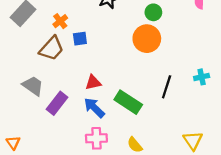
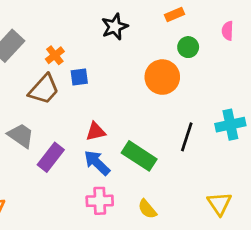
green circle: (153, 12) -> (188, 47), moved
cyan cross: (202, 77) -> (230, 125), size x1.5

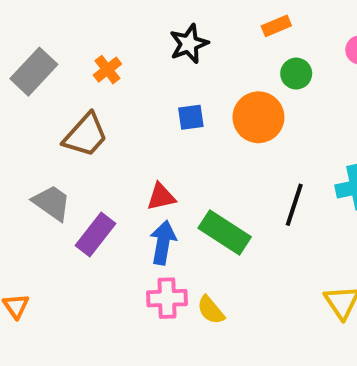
orange cross: (55, 55) -> (107, 70), moved
blue square: (79, 77) -> (191, 117), moved
blue arrow: (97, 163) -> (163, 242), turned 56
yellow semicircle: (147, 209) -> (211, 310), moved

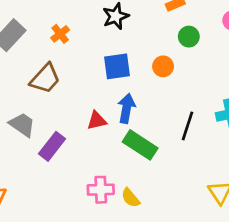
blue square: (191, 117) -> (117, 66), size x1.5
orange circle: (258, 117) -> (163, 66), size x0.6
blue arrow: (163, 242) -> (126, 108), moved

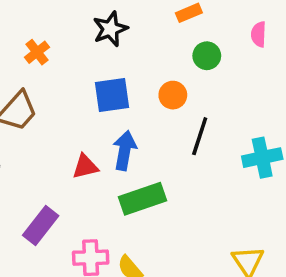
black line: (187, 126) -> (200, 136), moved
green rectangle: (140, 145) -> (142, 199), turned -52
purple rectangle: (52, 146) -> (41, 226), moved

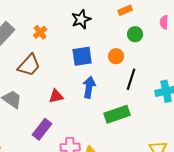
red triangle: (85, 167) -> (56, 96), moved
green rectangle: (142, 199) -> (117, 114), moved

